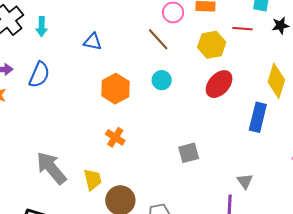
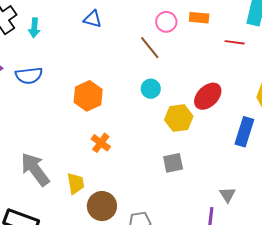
blue triangle: (93, 42) -> (93, 19), moved
yellow hexagon: (212, 45) -> (179, 118), moved
blue semicircle: (39, 75) -> (29, 76), turned 56
orange hexagon: (115, 89) -> (88, 96), moved

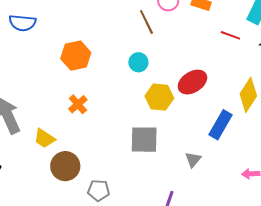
gray square: (173, 163) -> (144, 140), size x1.4
yellow trapezoid: (76, 183) -> (44, 138), turned 120
gray triangle: (227, 195) -> (193, 160), moved

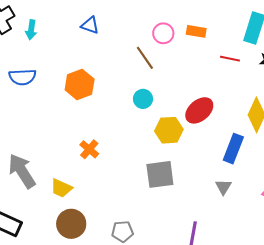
orange hexagon: (76, 56) -> (80, 85), moved
gray triangle: (193, 160) -> (223, 187), moved
brown circle: (65, 166) -> (71, 224), moved

